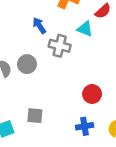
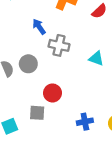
cyan triangle: (85, 29) -> (96, 58), moved
red circle: (92, 94) -> (52, 93), moved

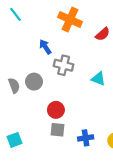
gray square: (37, 113) -> (58, 130), moved

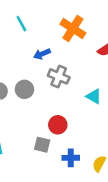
cyan line: (15, 14) -> (21, 24), moved
blue arrow: (45, 47) -> (42, 54), turned -88
red circle: (56, 110) -> (58, 125), moved

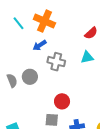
orange cross: (73, 29) -> (44, 21), moved
cyan triangle: (94, 96) -> (87, 57), moved, turned -32

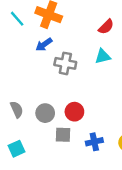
gray circle: (30, 77) -> (45, 113), moved
gray semicircle: (12, 81) -> (17, 109), moved

